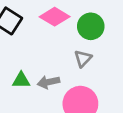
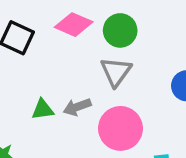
gray triangle: (83, 59) -> (116, 72), size x1.4

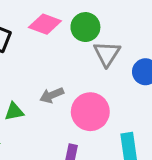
gray triangle: (116, 72) -> (107, 54), moved
green triangle: (43, 109) -> (14, 111), moved

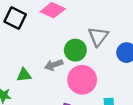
green circle: (85, 27) -> (75, 50), moved

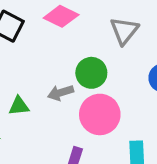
gray triangle: (98, 37) -> (124, 31), moved

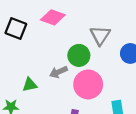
gray triangle: (124, 31) -> (100, 35), moved

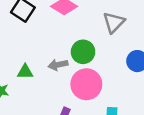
gray triangle: (100, 35) -> (114, 22), moved

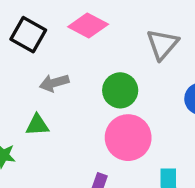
gray arrow: (58, 65) -> (54, 83), moved

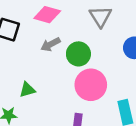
gray arrow: (54, 83) -> (51, 44), moved

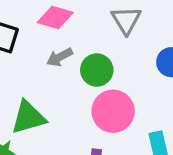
green triangle: (27, 90) -> (28, 117), size x1.6

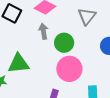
gray arrow: (60, 57) -> (43, 31), turned 98

